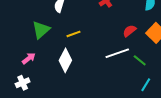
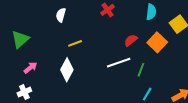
green triangle: (41, 30) -> (20, 39), moved
green line: (140, 60) -> (141, 70), turned 72

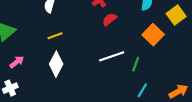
red semicircle: (131, 40) -> (110, 19), moved
yellow line: (75, 43) -> (55, 36), moved

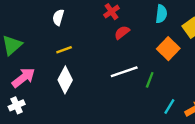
pink arrow: (17, 62) -> (23, 78), size x1.5
cyan line: (142, 90) -> (169, 107), moved

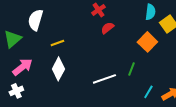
cyan semicircle: (161, 14) -> (150, 12), moved
white semicircle: (58, 17) -> (35, 20), moved, size x1.5
white line: (124, 72) -> (104, 79), moved

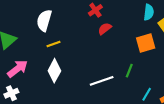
white semicircle: (35, 20) -> (44, 20), moved
orange square: (147, 42) -> (146, 43), turned 30

